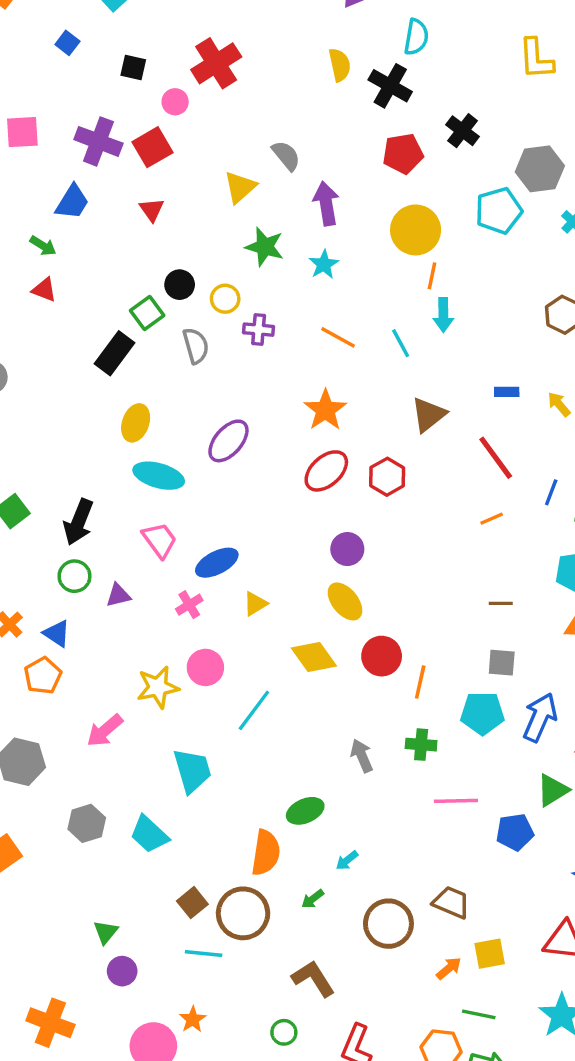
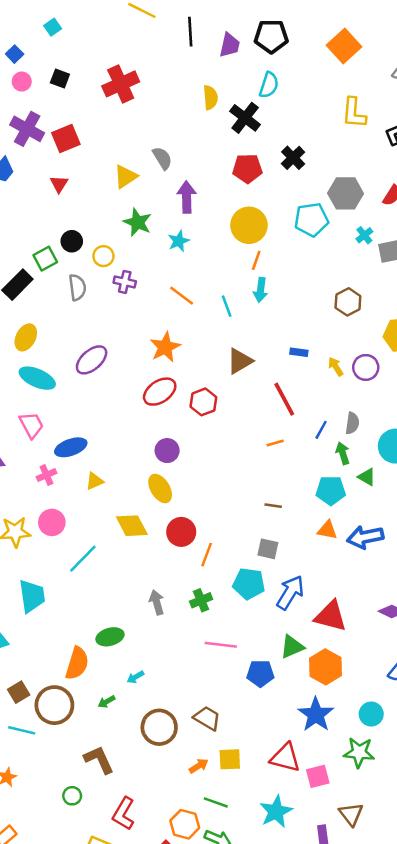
pink circle: (175, 102) -> (22, 82), moved
green cross: (421, 745) -> (201, 600), turned -35

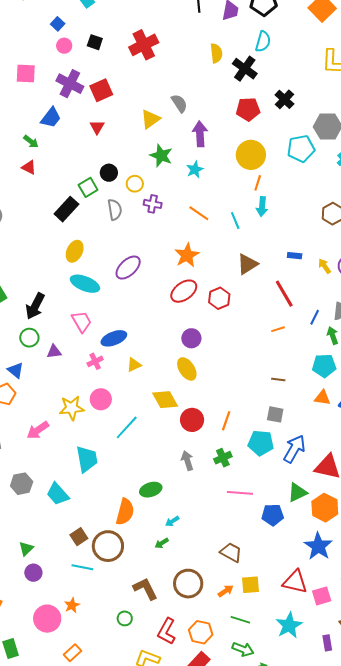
red circle: (181, 532) -> (192, 420), moved
green arrow: (106, 702) -> (162, 543), moved
brown circle: (159, 727) -> (188, 584), moved
orange hexagon: (185, 824) -> (201, 632), moved

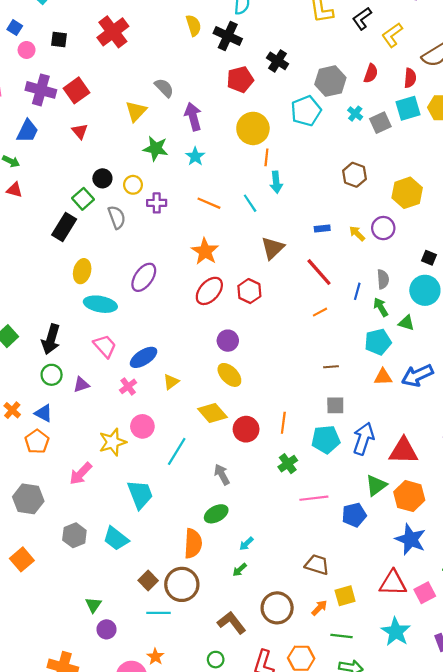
gray arrow: (187, 461) -> (222, 474), moved

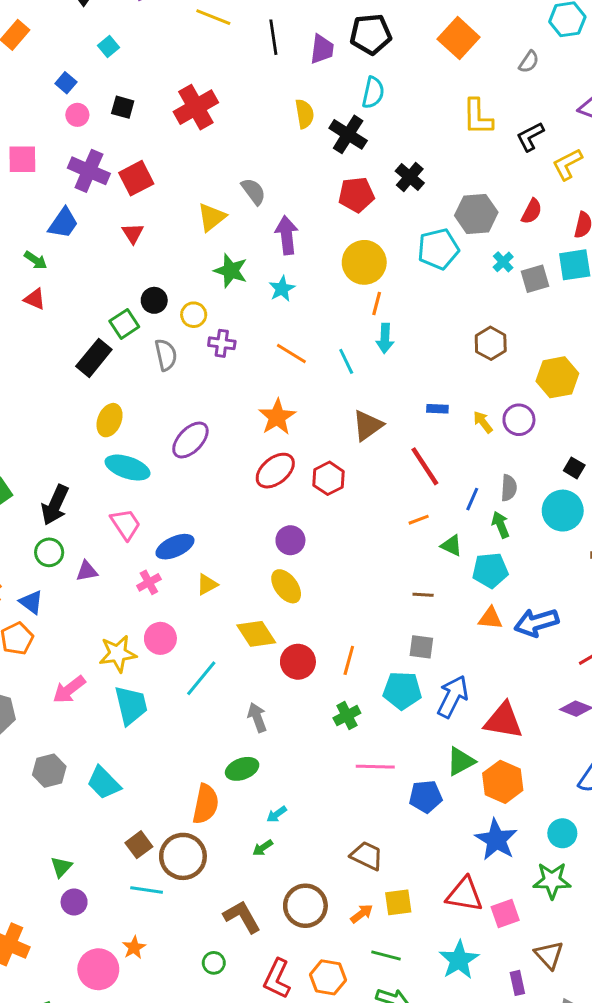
green triangle: (406, 323) -> (451, 546), moved
cyan trapezoid: (140, 494) -> (131, 705), moved

